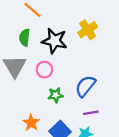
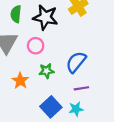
orange star: (31, 123) -> (20, 81), moved

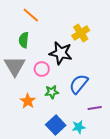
black star: (45, 17) -> (61, 53), moved
purple line: (81, 88) -> (95, 108), moved

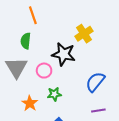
orange line: (31, 15) -> (33, 15), turned 30
blue semicircle: (79, 84) -> (95, 82), moved

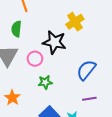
orange star: (30, 103) -> (12, 98), moved

